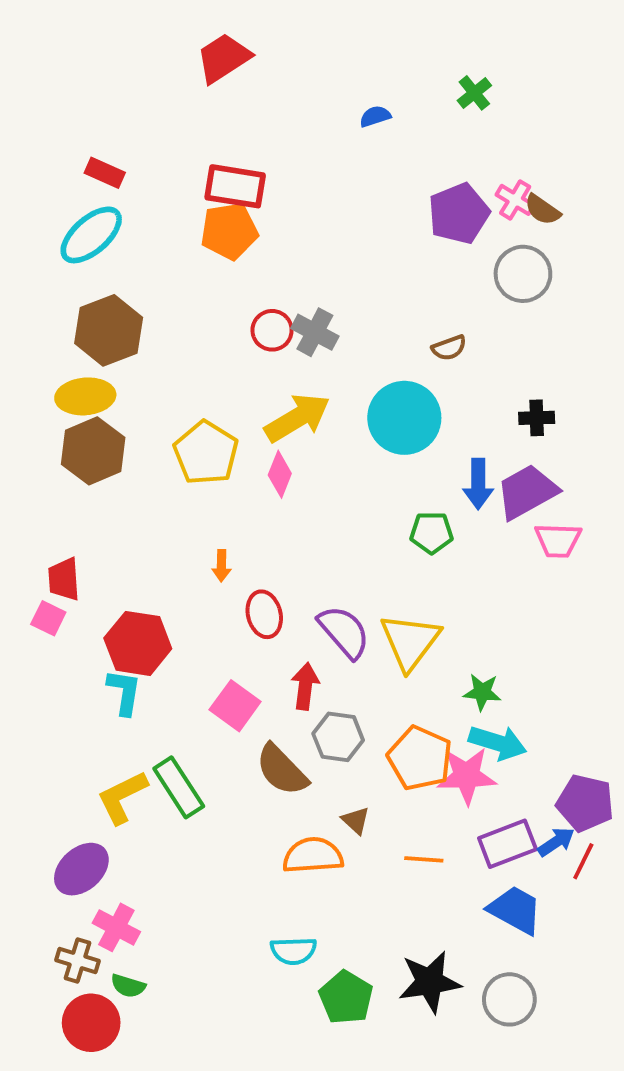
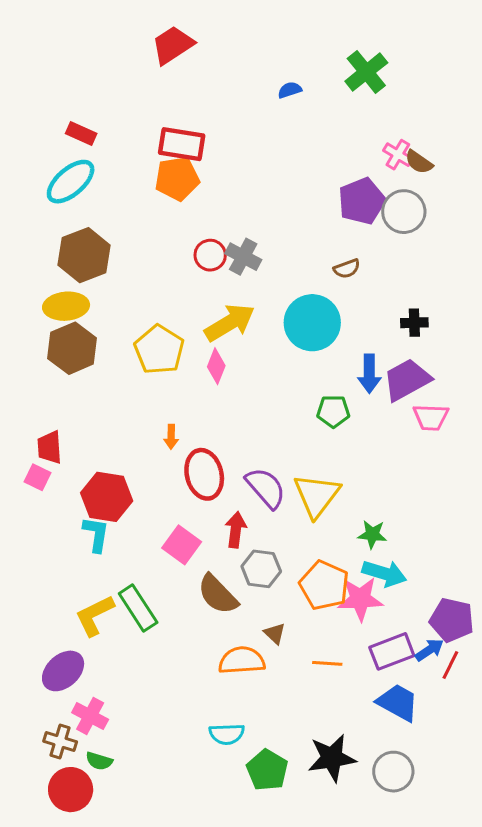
green cross: (474, 93) -> (366, 72), size x1.6
purple pentagon: (459, 214) -> (362, 201), moved
red ellipse: (264, 614) -> (204, 474), size x1.4

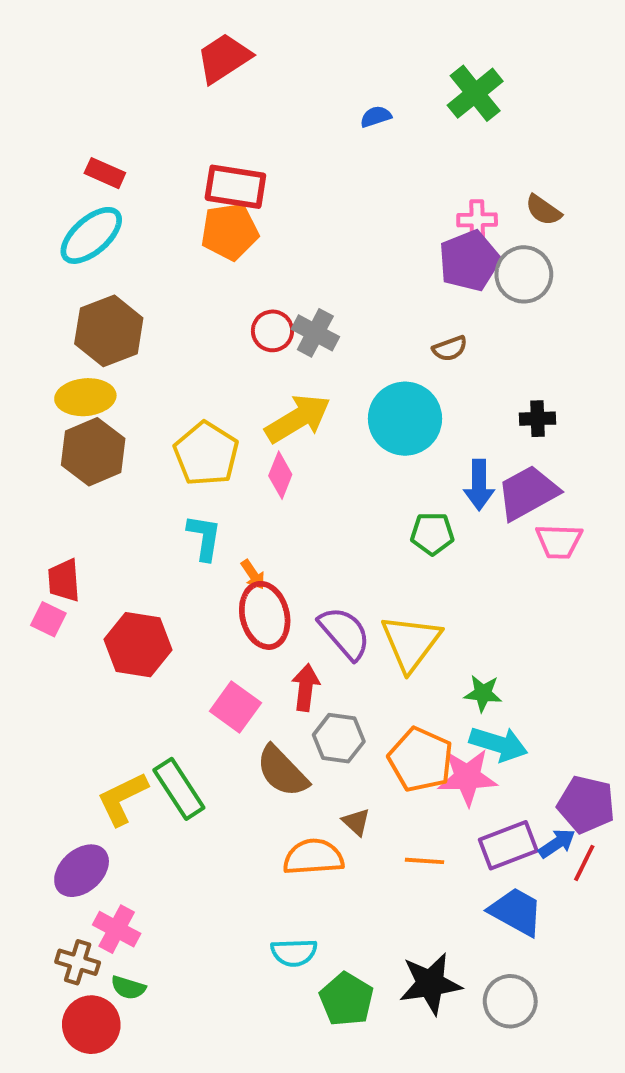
pink cross: (398, 155) -> (477, 220), moved, turned -32
orange arrow: (171, 437) -> (253, 574), moved, turned -35
cyan L-shape: (96, 534) -> (204, 537), moved

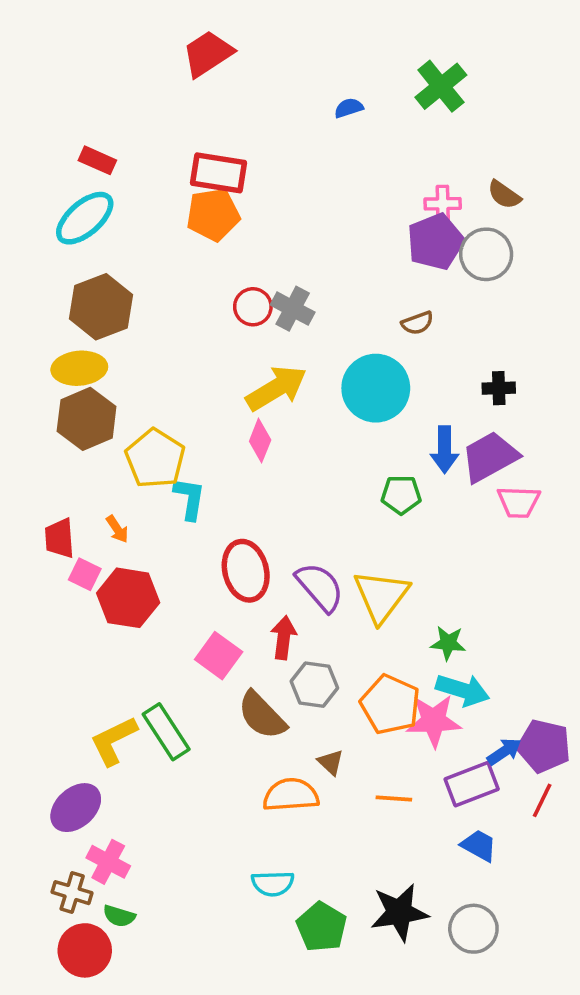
yellow pentagon: (206, 454) -> (155, 459), moved
orange arrow: (253, 574) -> (117, 529), moved
pink square: (48, 619) -> (85, 574), moved
blue arrow: (557, 843) -> (504, 752), moved
blue trapezoid: (516, 912) -> (479, 846), size x0.7

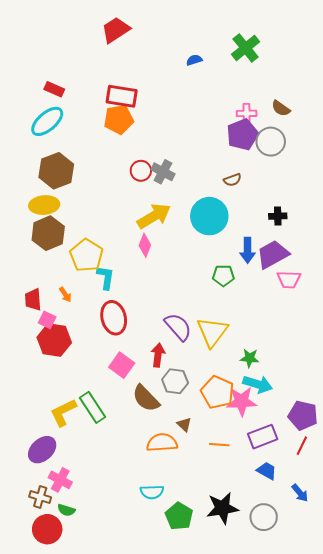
red ellipse: (246, 571) -> (114, 318), moved
red hexagon: (128, 598) -> (54, 340), moved
blue arrow: (504, 752) -> (300, 493), moved, turned 84

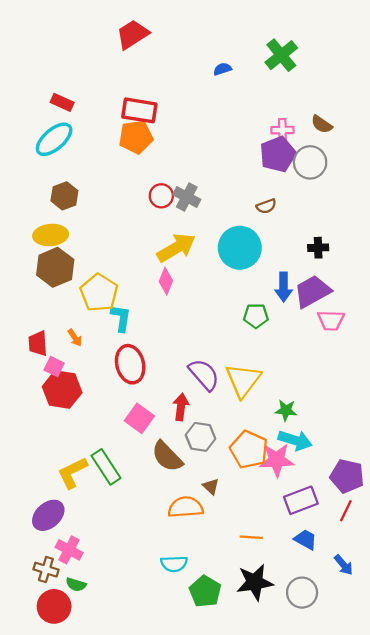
brown hexagon: (56, 171) -> (64, 196), size x0.7
orange line: (219, 445) -> (251, 537), moved

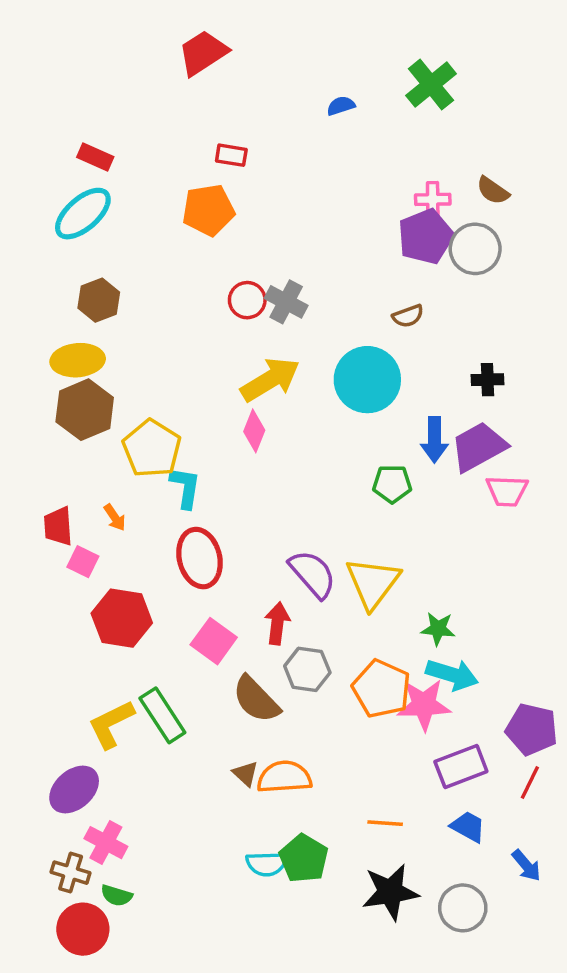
red rectangle: (139, 110) -> (231, 155), moved, size x0.6
red hexagon: (62, 390) -> (122, 618), moved
brown triangle: (211, 486) -> (245, 774), moved
green pentagon: (205, 591) -> (304, 858), moved

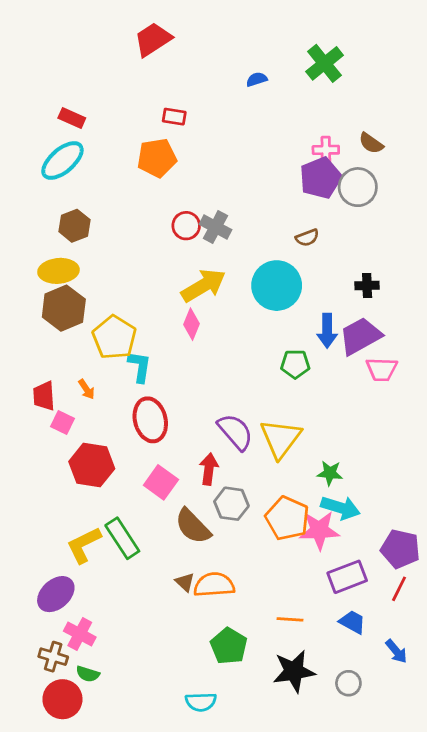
cyan semicircle: (267, 864) -> (201, 702), moved
gray circle: (463, 908) -> (348, 683), size x0.7

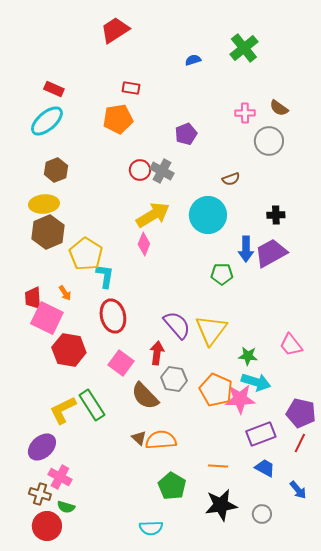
purple pentagon: (321, 178) -> (186, 134), moved, size x0.7
pink trapezoid: (382, 369) -> (291, 345), moved, turned 50
pink square: (62, 423) -> (47, 318), size x1.8

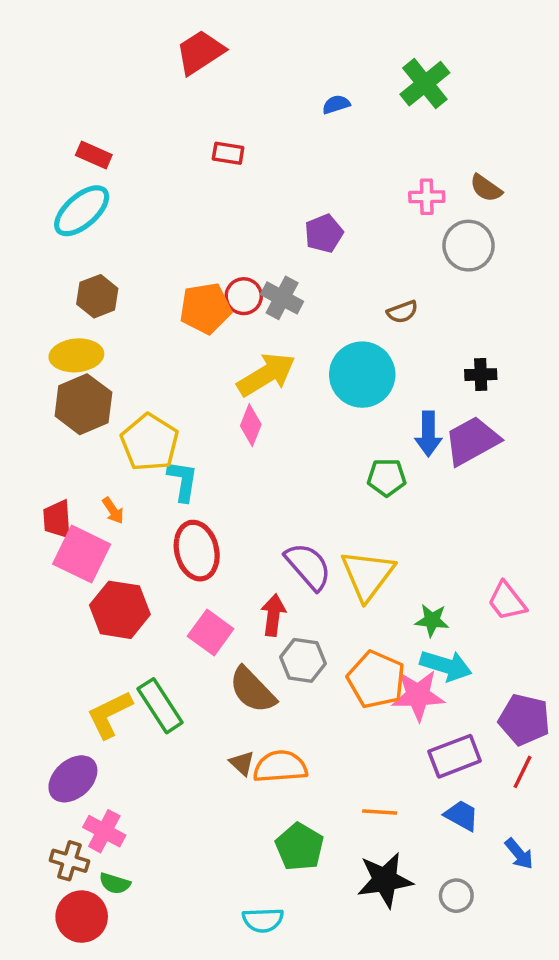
orange pentagon: (118, 119) -> (205, 308), moved

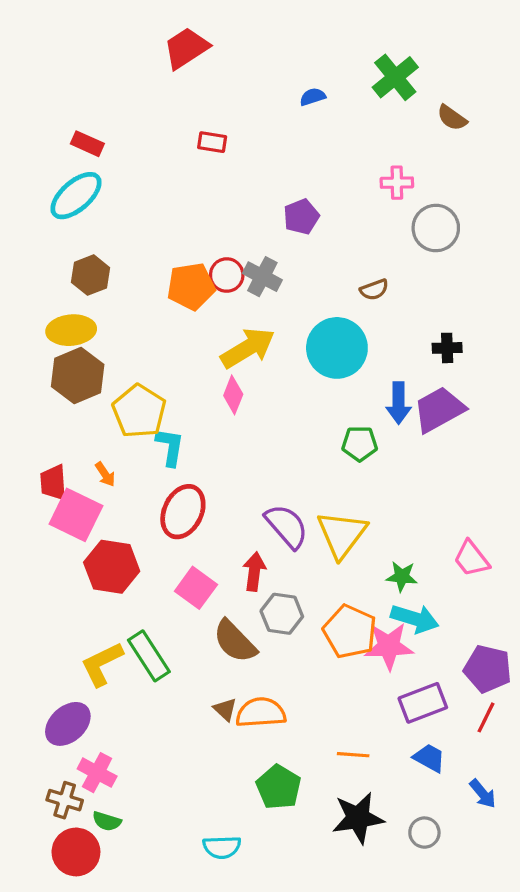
brown semicircle: (486, 188) -> (452, 118), moved
red ellipse: (197, 551) -> (183, 512), turned 40
cyan semicircle: (263, 920) -> (222, 847), moved

